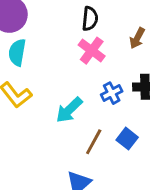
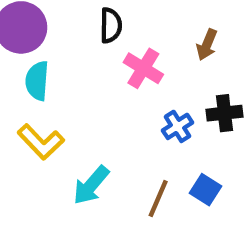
black semicircle: (90, 19) -> (111, 25), moved
cyan arrow: (69, 110) -> (91, 185), moved

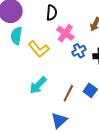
blue cross: (177, 126) -> (79, 51), moved
yellow L-shape: (41, 142) -> (39, 49), moved

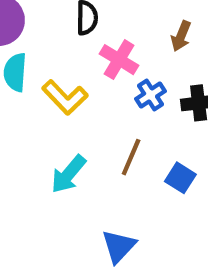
brown line: (68, 93) -> (131, 157), moved

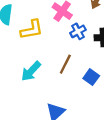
yellow L-shape: (65, 97) -> (32, 30), turned -60

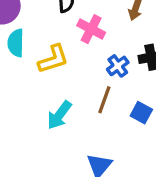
blue cross: (78, 31) -> (118, 66), moved

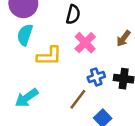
cyan arrow: (59, 115) -> (27, 98), moved

